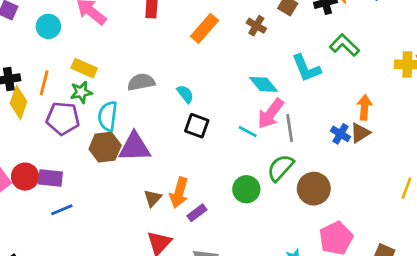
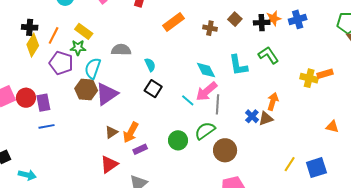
brown cross: (256, 26) -> (210, 28), turned -32
purple triangle: (135, 147) -> (107, 94), turned -45
purple rectangle: (50, 178) -> (43, 103), turned 60

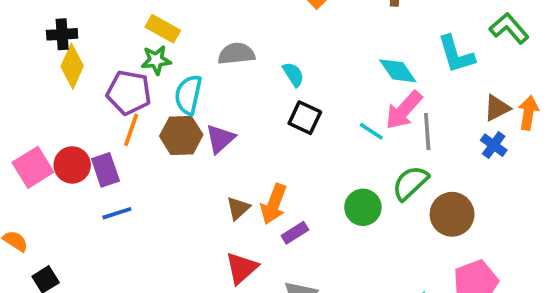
orange line: (54, 35) -> (131, 130), moved
purple triangle: (107, 94) -> (220, 139), size x0.7
brown triangle: (266, 119) -> (497, 108), moved

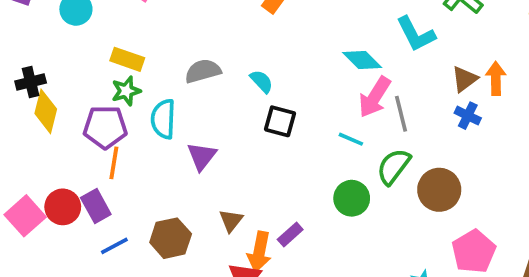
cyan line: (371, 131) -> (351, 139), moved
brown hexagon: (181, 135) -> (171, 238), moved
orange arrow: (274, 204) -> (259, 252), moved

